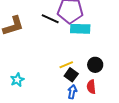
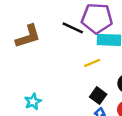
yellow line: (66, 65) -> (92, 63), moved

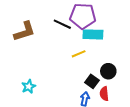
black square: (98, 96) -> (92, 81), moved

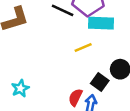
red semicircle: (104, 94) -> (75, 97), moved, turned 32

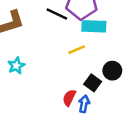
cyan star: (20, 88) -> (16, 66), moved

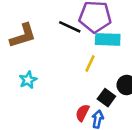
yellow line: (77, 50) -> (90, 63), turned -42

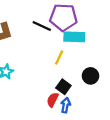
black square: (106, 98) -> (63, 87), moved

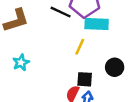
black square: (63, 87) -> (85, 79), turned -32

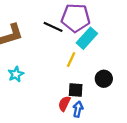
cyan rectangle: (97, 24) -> (87, 38), turned -50

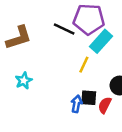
red semicircle: (64, 104) -> (105, 105), moved
blue arrow: (78, 109) -> (76, 104), moved

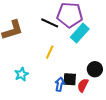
yellow line: (84, 65) -> (50, 52), moved
cyan star: (24, 81) -> (22, 74), moved

